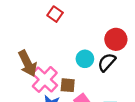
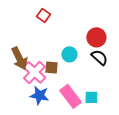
black semicircle: (107, 62) -> (99, 57), moved, turned 90
brown square: (68, 85) -> (51, 67), moved

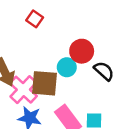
red circle: (96, 37) -> (82, 51), moved
brown square: (51, 67) -> (44, 83), size x1.6

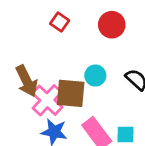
red circle: (82, 51) -> (112, 25), moved

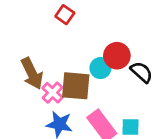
red circle: (112, 25) -> (117, 56), moved
pink cross: (47, 100) -> (53, 93), size x0.7

